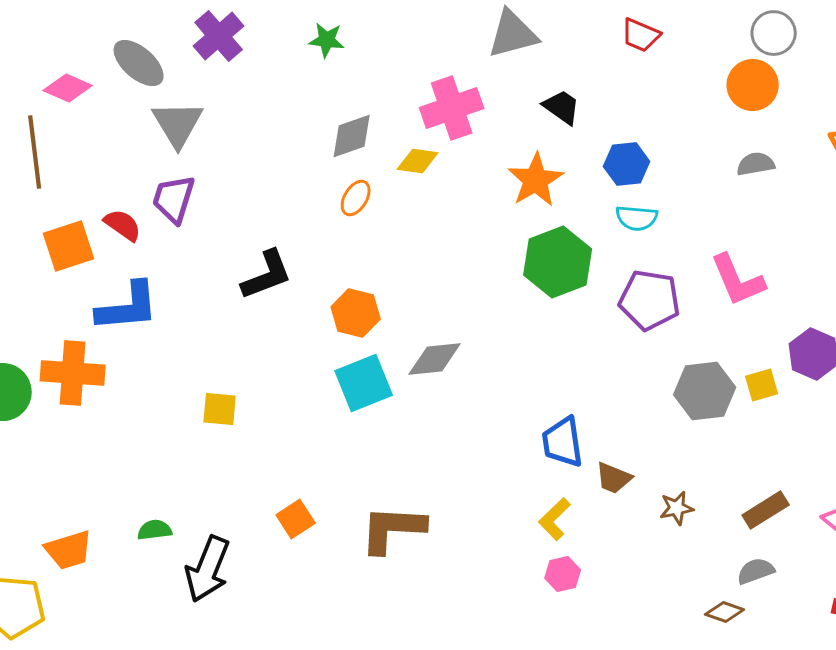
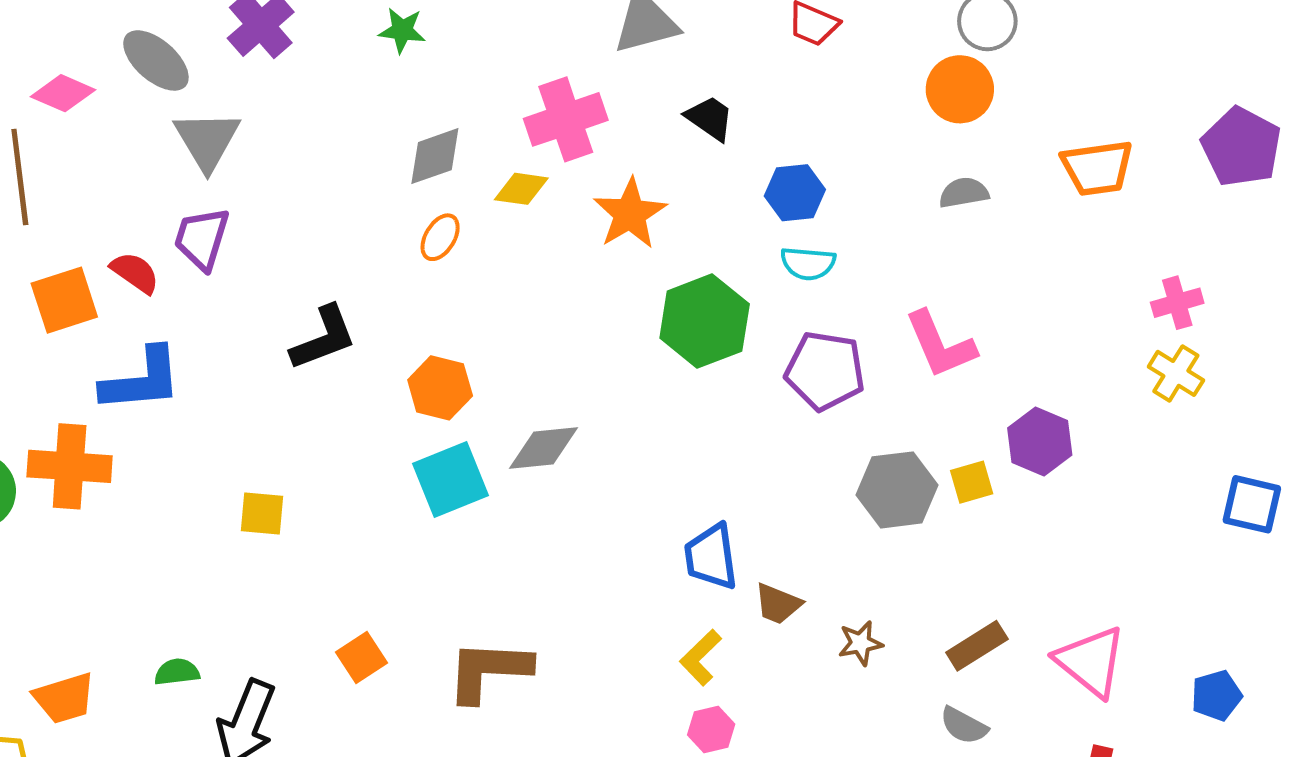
orange star: (536, 180) -> (630, 214), moved
gray semicircle: (756, 571) -> (964, 726), turned -132

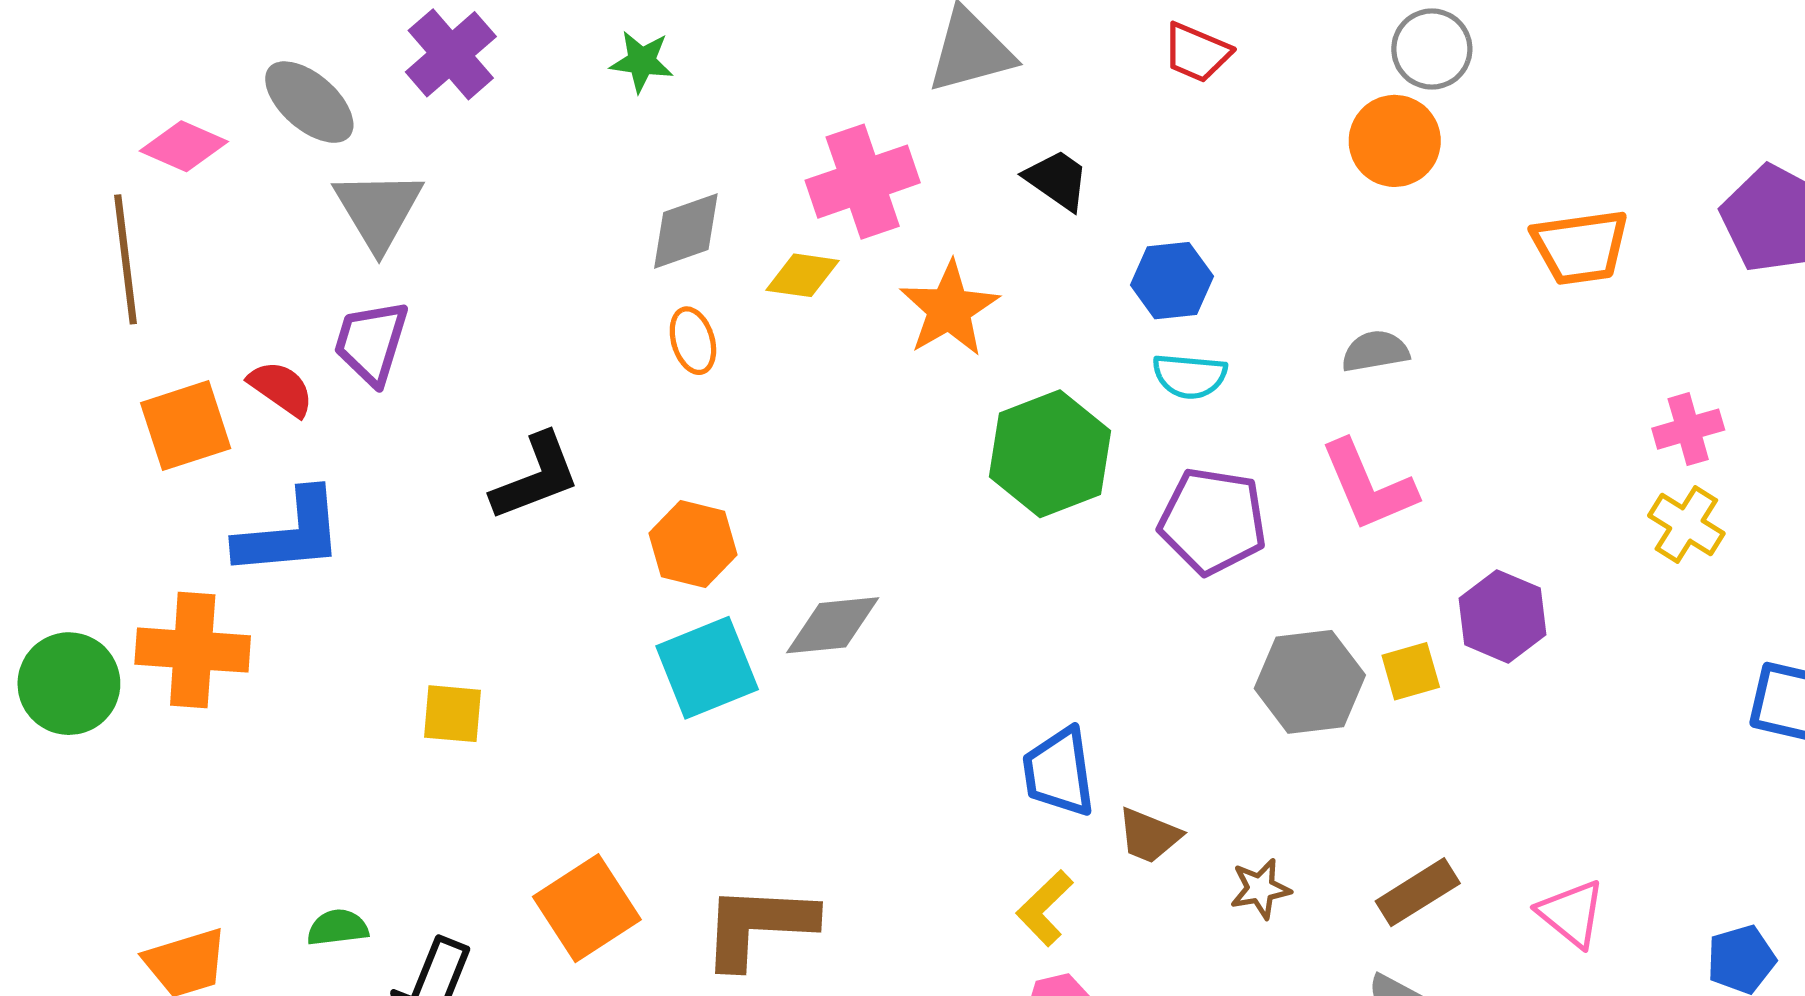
gray semicircle: (964, 193) -> (1375, 351), moved
orange ellipse: (440, 237) -> (693, 341), turned -48
orange square: (362, 658) -> (587, 908), size x1.5
pink triangle: (1091, 661) -> (1571, 913), size x0.7

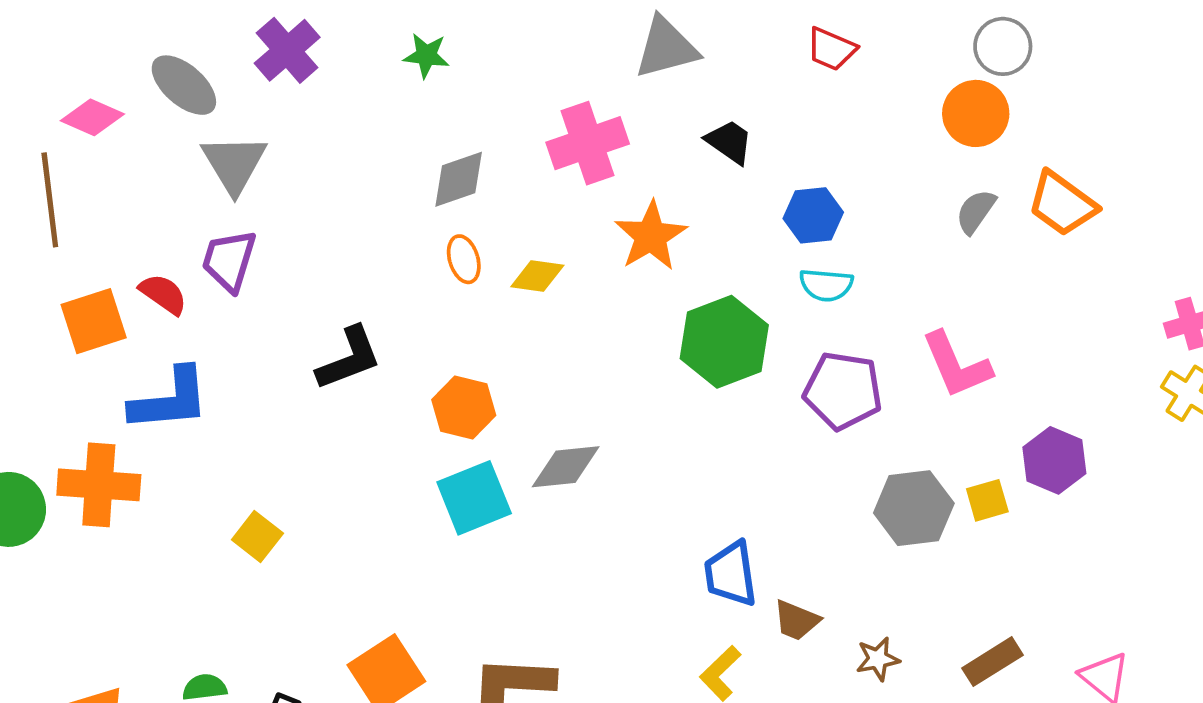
orange trapezoid: (1580, 247) -> (1062, 204), moved, turned 44
yellow diamond: (803, 275) -> (537, 276), moved
gray semicircle: (1375, 351) -> (976, 211), moved, turned -45
yellow square: (453, 714) -> (257, 536), moved, turned 33

